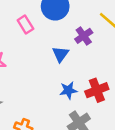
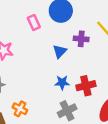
purple cross: (84, 36) -> (81, 39), turned 32

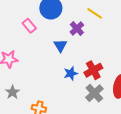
purple cross: (81, 39) -> (77, 28), turned -32
gray cross: (67, 111) -> (94, 93), moved

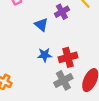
blue triangle: (60, 46) -> (41, 25), turned -32

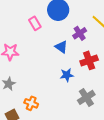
red cross: (68, 57) -> (89, 60), moved

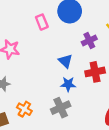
blue triangle: (61, 47) -> (65, 61), moved
gray cross: (86, 97) -> (61, 108), moved

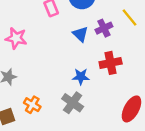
blue triangle: (65, 61) -> (80, 34), moved
gray cross: (61, 108) -> (73, 103), turned -30

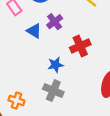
purple cross: (104, 28) -> (55, 22), moved
blue triangle: (80, 34) -> (34, 31), moved

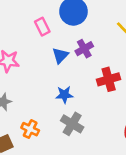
blue triangle: (34, 31) -> (60, 55), turned 35
blue star: (56, 65) -> (64, 95), moved

